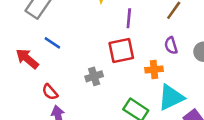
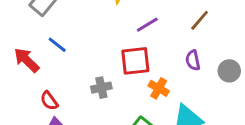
purple line: (129, 18) -> (147, 25), turned 48
orange cross: (154, 69) -> (159, 88), moved, turned 30

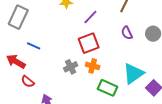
orange cross: (159, 88) -> (93, 66), moved
red semicircle: (49, 101) -> (28, 82), moved

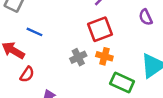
red semicircle: (28, 82) -> (27, 74), turned -96

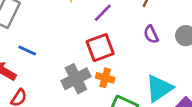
gray cross: (78, 57) -> (76, 79), size x1.5

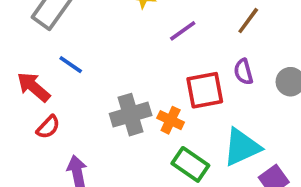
red square: (100, 48) -> (205, 90), moved

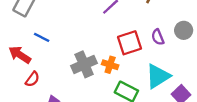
purple semicircle: (243, 72) -> (158, 37), moved

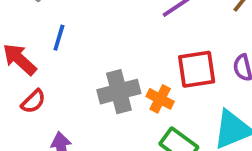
blue line: (42, 37) -> (59, 38), turned 70

